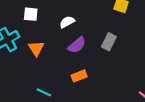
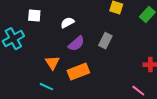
orange triangle: (36, 48) -> (52, 63), moved
orange rectangle: (79, 76) -> (78, 72), size x1.5

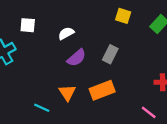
orange triangle: (52, 63) -> (67, 93), moved
orange rectangle: (78, 72) -> (102, 90), moved

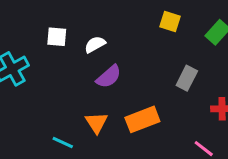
white square: (28, 25) -> (57, 37), moved
gray rectangle: (110, 54) -> (187, 78), moved

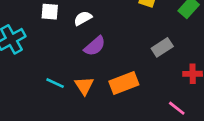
gray rectangle: (187, 78) -> (162, 47), turned 30
cyan line: (63, 142) -> (55, 83), moved

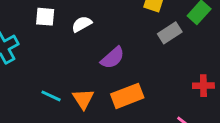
purple semicircle: (95, 46) -> (113, 58), moved
gray rectangle: (162, 47) -> (170, 33), moved

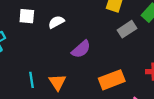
cyan line: (51, 96) -> (31, 80), turned 56
orange rectangle: (127, 96) -> (112, 80), moved

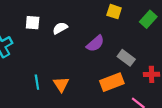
gray rectangle: (127, 29) -> (126, 58), moved, turned 70
purple semicircle: (81, 49) -> (95, 44), moved

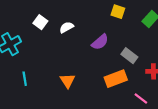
white square: (33, 23) -> (40, 22), turned 32
cyan line: (37, 82) -> (25, 79), moved

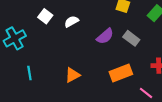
gray rectangle: (129, 56) -> (131, 38), moved
orange triangle: (68, 81) -> (72, 75), turned 35

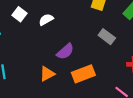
purple semicircle: (105, 36) -> (65, 52), moved
orange rectangle: (121, 73) -> (83, 74), moved

